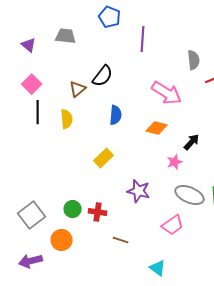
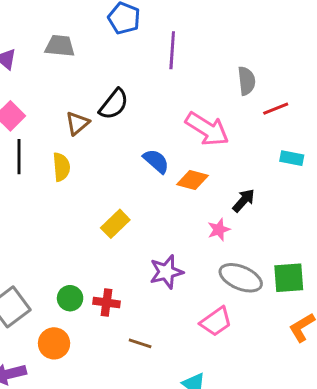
blue semicircle: (116, 115) -> (156, 161), moved, turned -54
purple star: (139, 191) -> (166, 272), turned -30

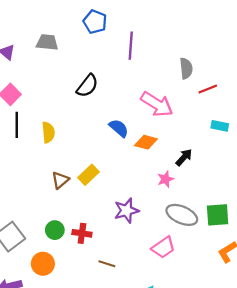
brown triangle: (77, 123) -> (60, 180), moved

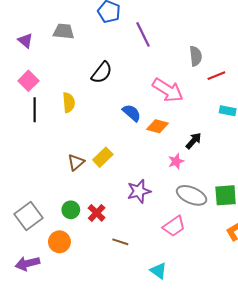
purple line: (131, 46) -> (143, 34), turned -30
yellow semicircle: (48, 132) -> (69, 103), moved
red cross: (82, 233) -> (97, 213), turned 36

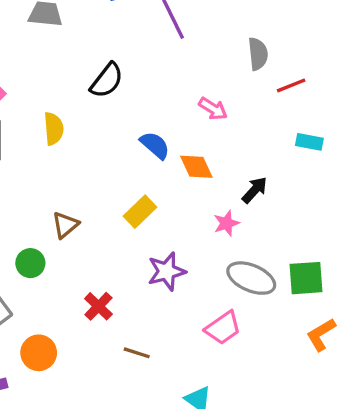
pink arrow: (168, 90) -> (213, 109), size x0.6
orange diamond: (157, 126) -> (196, 167), turned 50
yellow rectangle: (103, 157) -> (140, 212), moved
green circle: (71, 210) -> (30, 263), moved

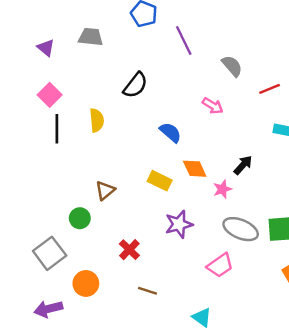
gray semicircle: (258, 54) -> (232, 66), moved, turned -35
orange diamond: (196, 167) -> (195, 169), moved
yellow rectangle: (140, 212) -> (160, 181), turned 70
brown line: (137, 353) -> (147, 291), moved

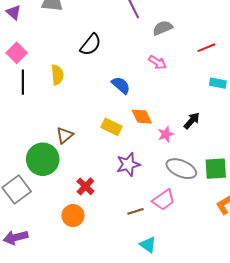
gray semicircle: (232, 66) -> (163, 28), moved, turned -72
black arrow: (243, 165) -> (192, 121), moved
green circle: (80, 218) -> (43, 159), size x1.8
orange circle: (86, 283) -> (73, 216), moved
brown line: (147, 291) -> (135, 211), moved, turned -35

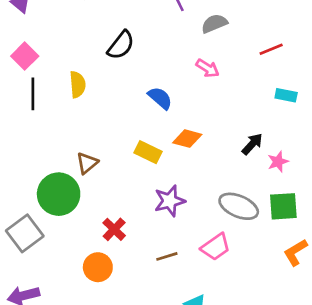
orange diamond: (142, 117) -> (187, 139), turned -50
pink star: (166, 134) -> (278, 162), moved
brown line: (135, 211) -> (167, 256), moved

